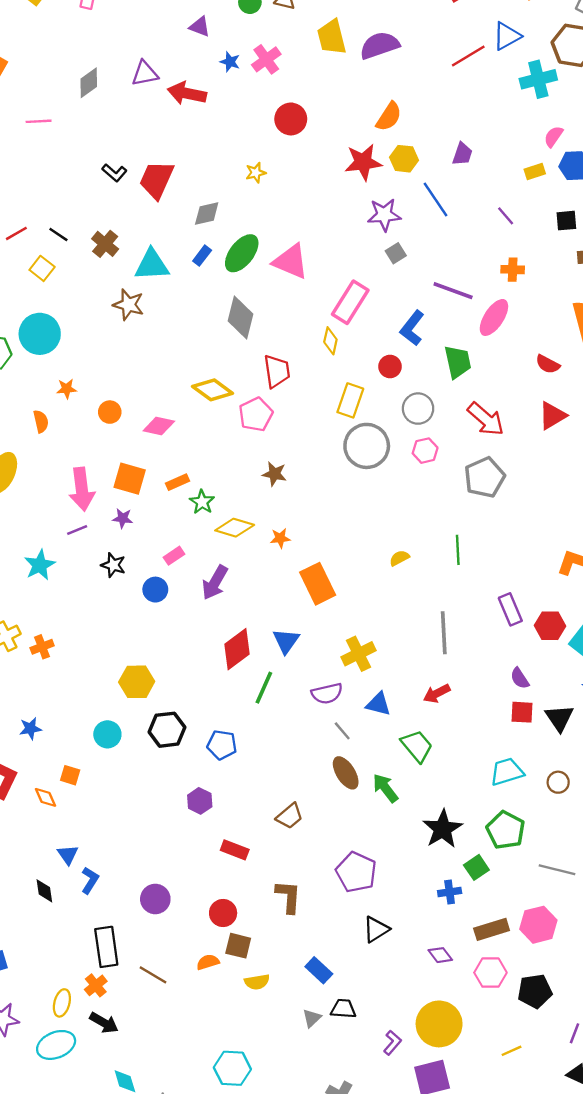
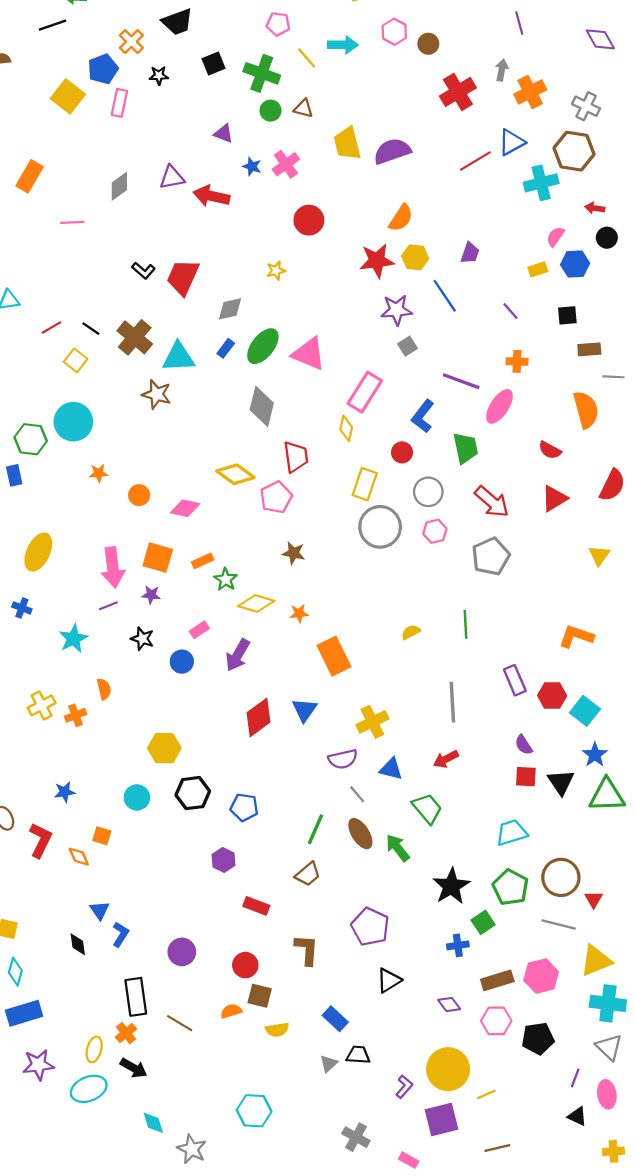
brown cross: (105, 244) -> (135, 337), size x1.4
orange semicircle: (41, 421) -> (104, 689), moved
green line: (264, 688) -> (315, 829), moved
brown circle: (558, 782) -> (561, 877), moved, size x1.8
yellow line: (511, 1051) -> (486, 1094), moved

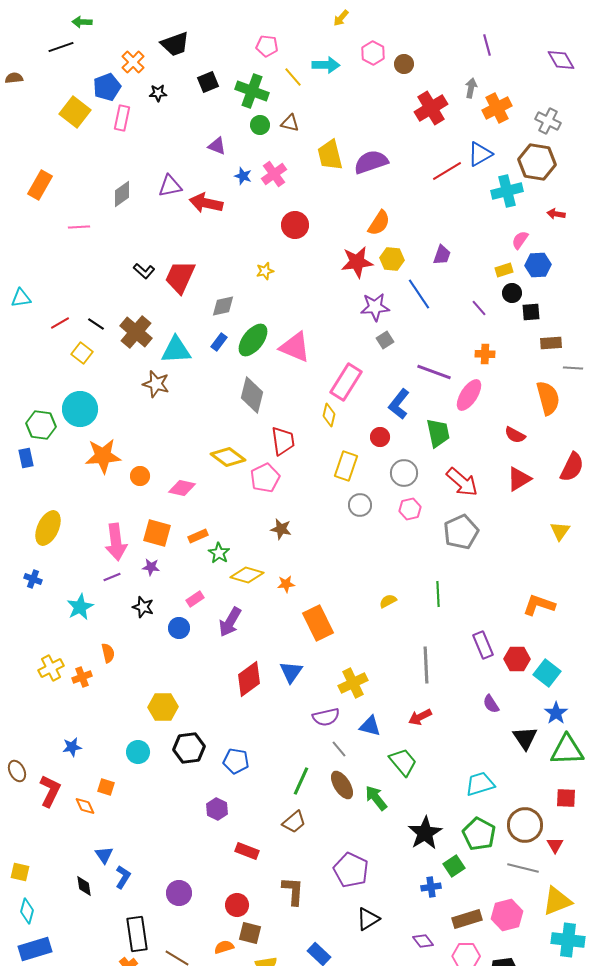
black circle: (607, 238) -> (512, 293), moved
orange star: (99, 473) -> (103, 456), size x2.0
gray circle: (380, 527) -> (360, 505), size x0.6
red square: (526, 777) -> (566, 798), moved

